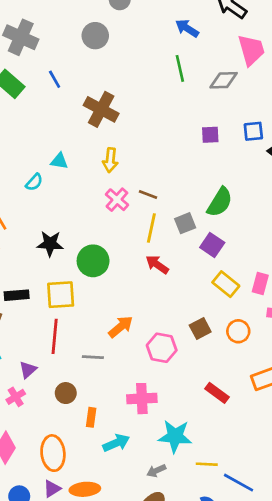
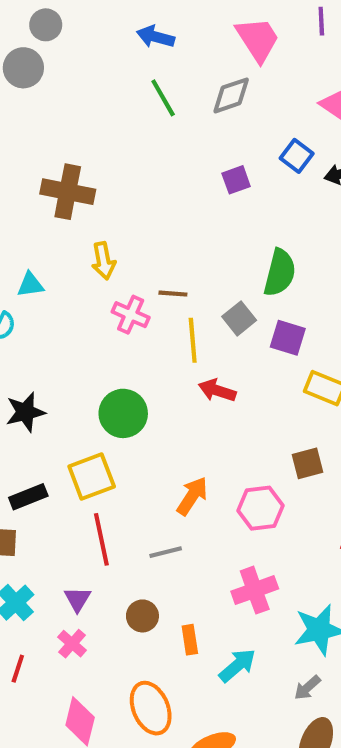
gray circle: (95, 36) -> (23, 68), moved
blue square: (253, 131) -> (297, 156), turned -30
black star: (50, 244) -> (25, 412), moved
brown square: (200, 329) -> (308, 463), turned 30

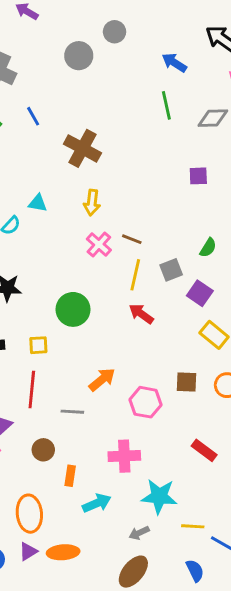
gray circle: (46, 25) -> (115, 32), moved
green semicircle: (280, 273) -> (208, 248), size x0.6
yellow square: (92, 477) -> (38, 345), size x0.6

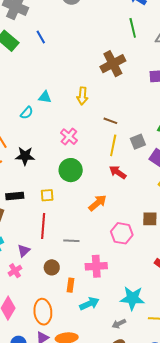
brown cross: (82, 148) -> (113, 64), moved, turned 35
pink cross: (99, 244) -> (69, 137), moved
orange arrow: (102, 380) -> (98, 203), moved
pink cross: (124, 456) -> (96, 266), moved

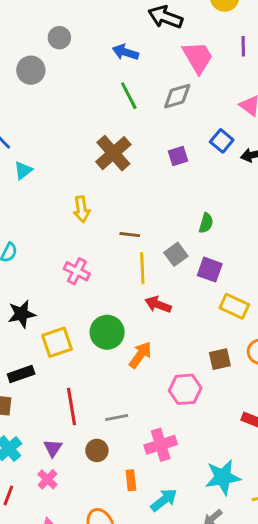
cyan triangle: (45, 97) -> (23, 170), moved, turned -32
green circle: (71, 170) -> (107, 332), moved
yellow square: (47, 195) -> (57, 342), moved, size x1.5
brown circle: (52, 267) -> (97, 450), moved

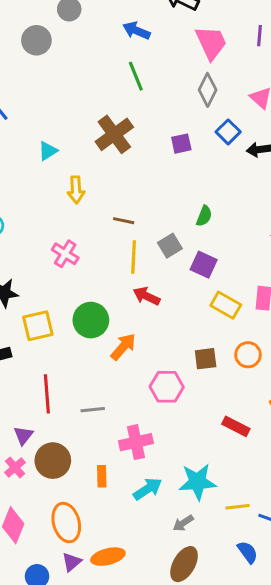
gray diamond: (177, 96) -> (208, 90), moved, turned -52
cyan triangle: (23, 170) -> (48, 151), moved
brown circle: (97, 450) -> (53, 461), moved, size x1.5
cyan arrow: (164, 500) -> (148, 489), moved

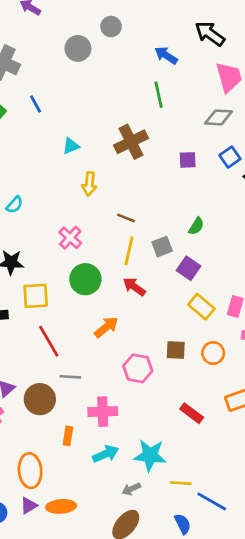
gray diamond: (208, 90) -> (219, 117), turned 56
green circle: (91, 320) -> (85, 279), moved
red line: (47, 394) -> (49, 341), moved, turned -36
brown circle: (53, 461) -> (40, 399), moved

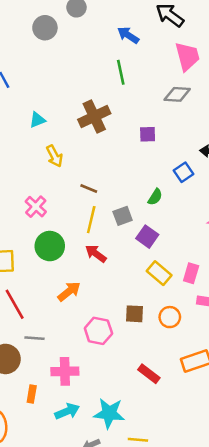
blue square: (230, 157) -> (184, 172), moved
yellow arrow: (89, 184) -> (54, 156), turned -35

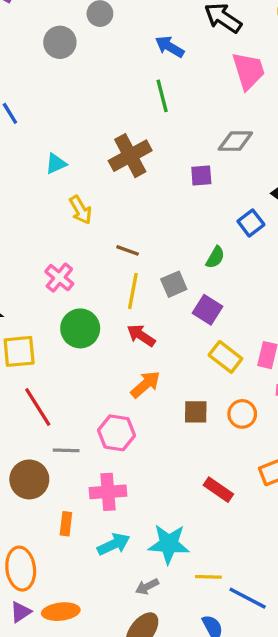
gray diamond: (177, 94) -> (235, 141), moved
orange arrow: (69, 291) -> (145, 384), moved
pink hexagon: (98, 331) -> (117, 433), moved

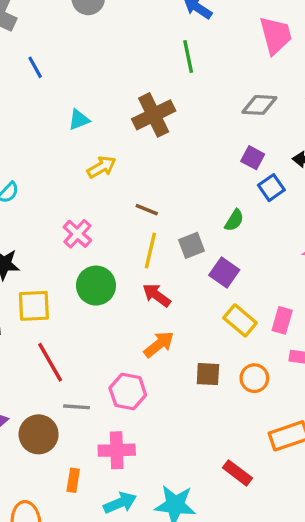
purple square: (201, 176) -> (253, 158), moved, turned 30
yellow arrow: (81, 210) -> (102, 167), turned -92
red rectangle: (218, 490) -> (237, 473), moved

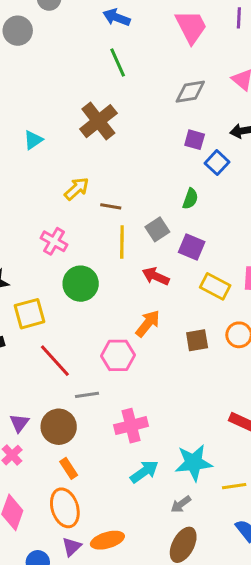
yellow arrow: (102, 167) -> (77, 189), moved
red arrow: (157, 295) -> (156, 276), moved
pink hexagon: (128, 392) -> (118, 355), moved
orange rectangle: (73, 480) -> (69, 468), moved, turned -30

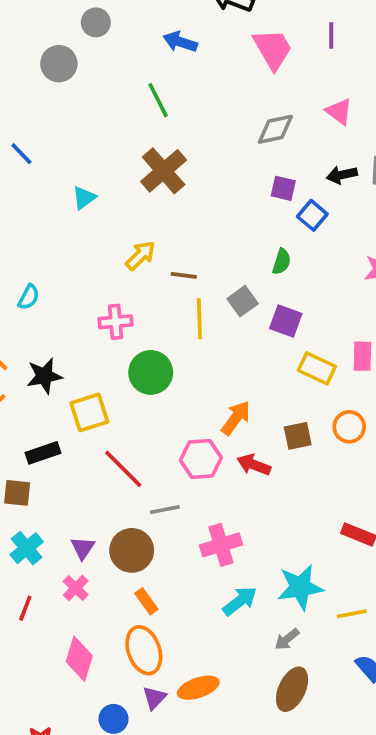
green line: (118, 63) -> (158, 100), moved
pink cross: (54, 241) -> (116, 322), turned -32
red arrow: (156, 276) -> (254, 465), moved

